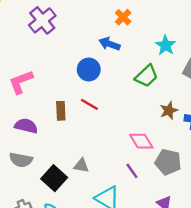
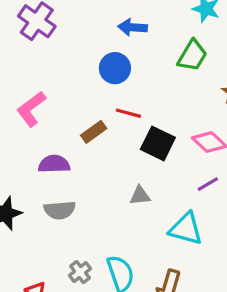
brown rectangle: (61, 111) -> (94, 132), turned 72
purple line: (132, 171) -> (208, 184), turned -70
black square: (54, 178) -> (158, 143), moved

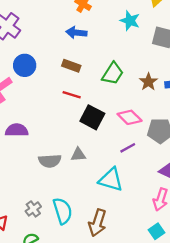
green trapezoid: (192, 56) -> (113, 73), moved
blue circle: (115, 68) -> (25, 65), moved
brown rectangle: (94, 132) -> (71, 66), moved, turned 54
gray semicircle: (60, 210) -> (50, 161), moved

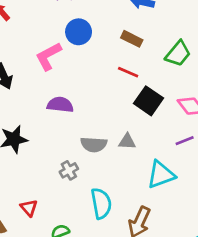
cyan triangle: (111, 180) -> (161, 175), turned -44
gray cross: (33, 209) -> (69, 170), moved

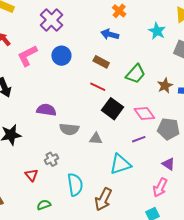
pink L-shape: (48, 56) -> (27, 56), moved
gray semicircle: (94, 144) -> (69, 129), moved
red triangle: (29, 208) -> (32, 175), moved

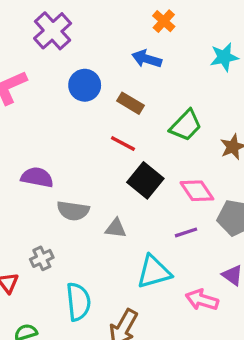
cyan star: (157, 31) -> (224, 57), turned 30
blue circle: (61, 56) -> (85, 85), moved
pink arrow: (160, 188) -> (202, 300), moved, turned 78

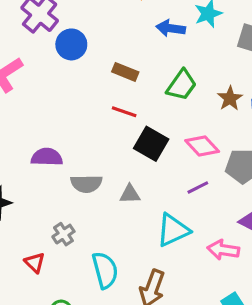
blue arrow: (147, 59) -> (171, 28), moved
blue circle: (85, 85) -> (71, 44), moved

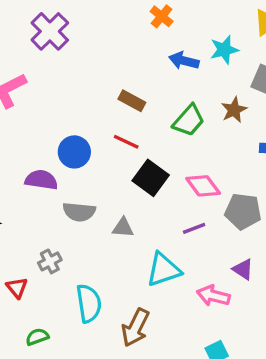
blue circle: (71, 44) -> (74, 152), moved
brown star: (230, 98) -> (234, 110), moved

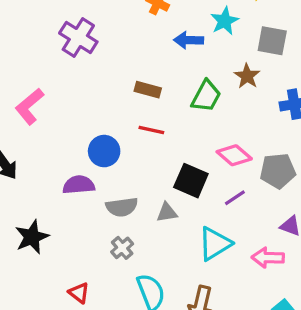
purple cross: (50, 31) -> (78, 37), moved
black square: (151, 178) -> (191, 181), moved
gray cross: (50, 261) -> (122, 248), moved

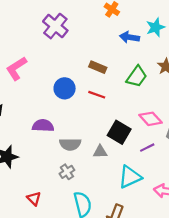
blue circle: (104, 151) -> (65, 88), moved

